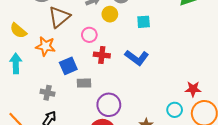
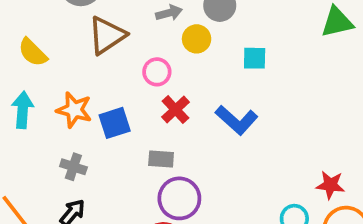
orange star: (45, 46) -> (74, 110), moved
red cross: (102, 55) -> (175, 110), turned 35
gray rectangle: (84, 83) -> (161, 159), moved

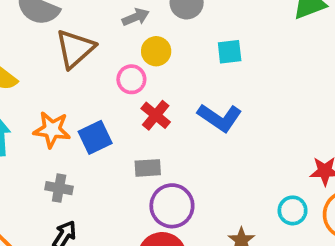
yellow circle: (197, 39) -> (156, 51), moved

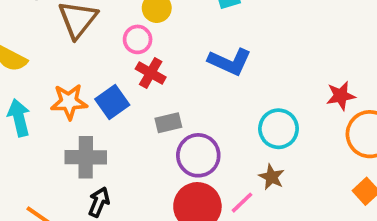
red cross: (156, 115) -> (151, 73), moved
gray cross: (59, 188) -> (86, 157), size x1.5
cyan circle: (293, 210) -> (279, 129), moved, size x1.4

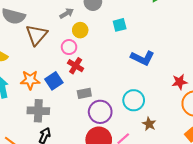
blue L-shape: (230, 62) -> (142, 58), moved
cyan circle: (279, 129) -> (134, 100), moved
brown star: (272, 177) -> (149, 124), moved

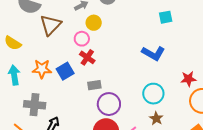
cyan square: (120, 25) -> (166, 17), moved
cyan circle: (134, 100) -> (153, 94), moved
gray cross: (38, 111) -> (35, 105), moved

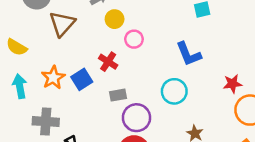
pink circle: (82, 39) -> (134, 39), moved
blue L-shape: (153, 53) -> (189, 54), turned 40
orange star: (42, 69) -> (53, 78), turned -30
cyan circle: (153, 94) -> (174, 91), moved

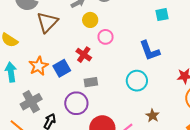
purple circle: (136, 118) -> (76, 103), moved
gray cross: (46, 122) -> (31, 102), turned -35

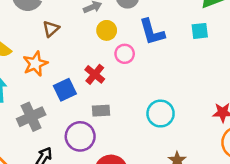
brown triangle: (47, 22) -> (51, 29), size x0.6
blue L-shape: (150, 51) -> (152, 32), moved
orange star: (38, 66) -> (35, 64), moved
gray cross: (31, 102) -> (31, 117), moved

